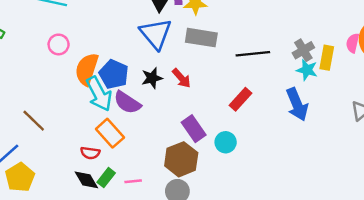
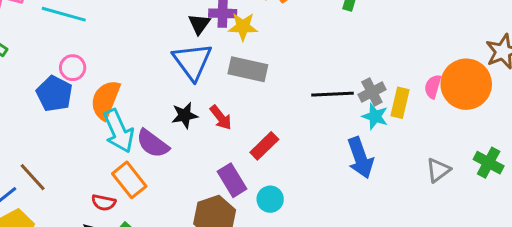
black line: (253, 54) -> (333, 94), moved
blue pentagon: (114, 74) -> (54, 94), moved
red rectangle: (240, 99) -> (264, 146), moved
brown line: (34, 121) -> (33, 177), moved

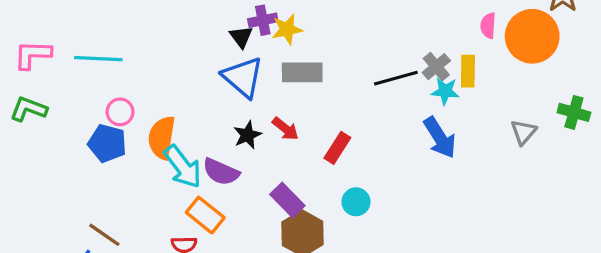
pink semicircle: (433, 87) -> (488, 26), moved
purple rectangle: (232, 180) -> (287, 200), moved

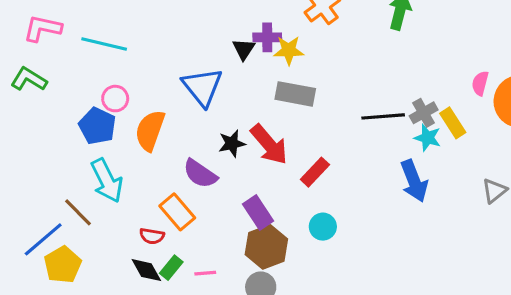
yellow rectangle: (468, 71) -> (453, 123), turned -44
blue triangle: (243, 77) -> (202, 87), moved
red arrow: (285, 129) -> (269, 144), size x1.6
cyan arrow: (183, 167) -> (107, 181), moved

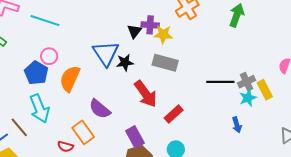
cyan star: (428, 138) -> (248, 98), turned 30
black star: (232, 143) -> (125, 62), moved
blue arrow: (414, 181) -> (237, 125), size x0.6

